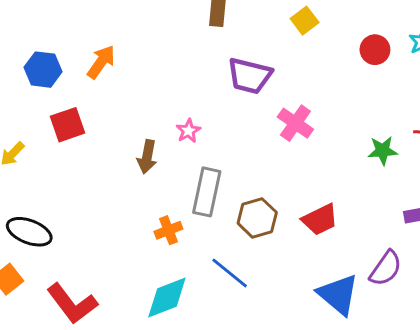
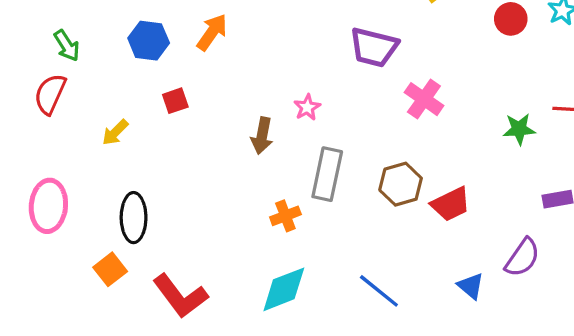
red square: (67, 125) -> (175, 101), size x0.7
brown hexagon: (257, 218) -> (401, 184), moved
black ellipse: (29, 232) -> (134, 218), turned 69
blue line: (230, 273) -> (379, 291), moved
blue triangle: (338, 294) -> (471, 286), size x0.6

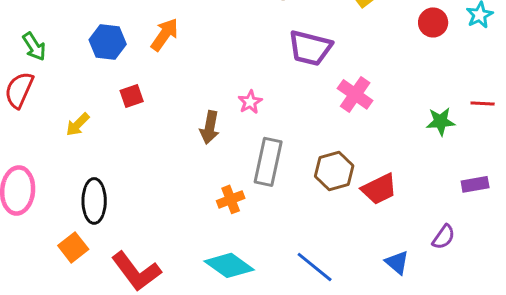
purple semicircle: (522, 258) -> (444, 237), size x0.7
cyan diamond: (284, 289) -> (229, 265), turned 57

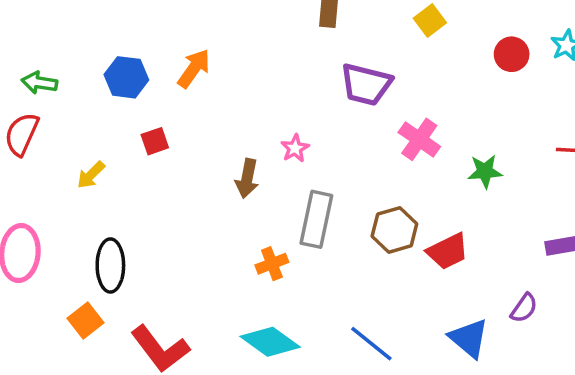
green arrow: (34, 46) -> (39, 83), turned 132
green star: (441, 121) -> (485, 171), moved
blue triangle: (397, 262) -> (469, 338), size x1.4

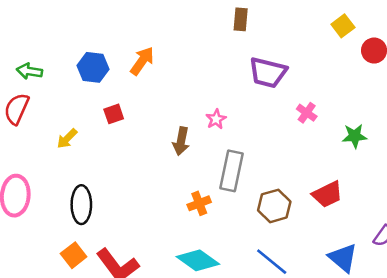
yellow square: (430, 21) -> (343, 26), moved
pink cross: (419, 139) -> (307, 113), size x0.7
brown hexagon: (394, 230) -> (274, 206), moved
orange square: (86, 320) -> (74, 255), moved

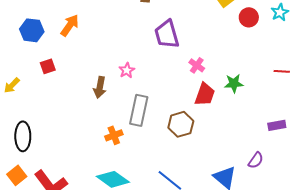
purple trapezoid: (268, 73) -> (167, 34), turned 60
red trapezoid: (327, 194) -> (205, 94), moved, turned -45
brown hexagon: (274, 206) -> (181, 124), moved

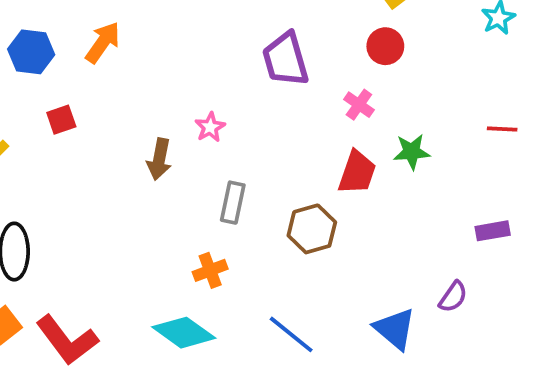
red circle: (249, 17) -> (385, 46), moved
pink cross: (197, 65) -> (359, 105), moved
gray rectangle: (139, 110) -> (233, 203), size x0.7
orange cross: (114, 135) -> (210, 270), moved

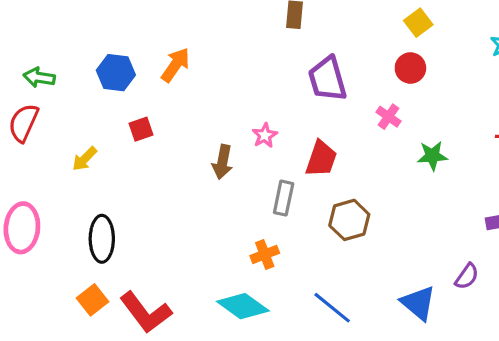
red trapezoid: (357, 172) -> (321, 159), moved

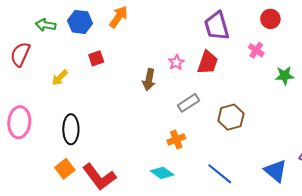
green arrow: (39, 77) -> (46, 25), moved
red trapezoid: (321, 159) -> (208, 62), moved
gray rectangle: (284, 198) -> (188, 103), turned 45
cyan diamond: (243, 306) -> (162, 173), size x0.7

